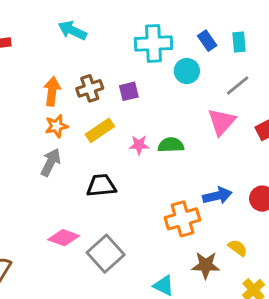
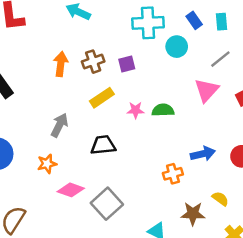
orange star: (56, 126) -> (47, 164), moved
orange cross: (182, 219) -> (173, 174), size x0.7

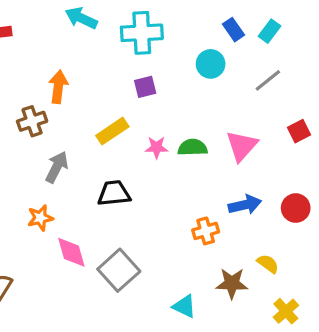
cyan rectangle: (222, 22) -> (269, 31), turned 42
cyan cross: (148, 23) -> (142, 33), moved
brown cross: (93, 62) -> (32, 121), moved
pink triangle: (207, 90) -> (242, 146), moved
pink diamond: (71, 190) -> (71, 252), turned 55

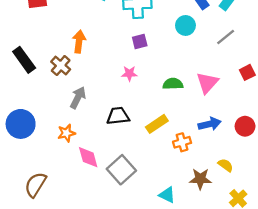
brown cross: (32, 121) -> (61, 66), turned -30
yellow rectangle: (112, 131) -> (157, 124), moved
pink star: (157, 147) -> (129, 74), moved

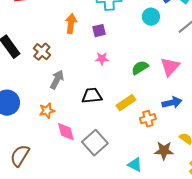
orange arrow: (79, 42) -> (71, 24), moved
purple square: (140, 42) -> (99, 31), moved
green semicircle: (173, 84) -> (140, 68), turned -30

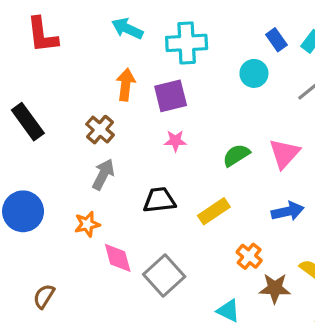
purple square: (99, 31) -> (171, 96), size x1.5
brown cross: (42, 52) -> (100, 130), moved
orange cross: (148, 119) -> (249, 256), moved, turned -35
brown semicircle: (20, 156) -> (44, 296), size x0.7

